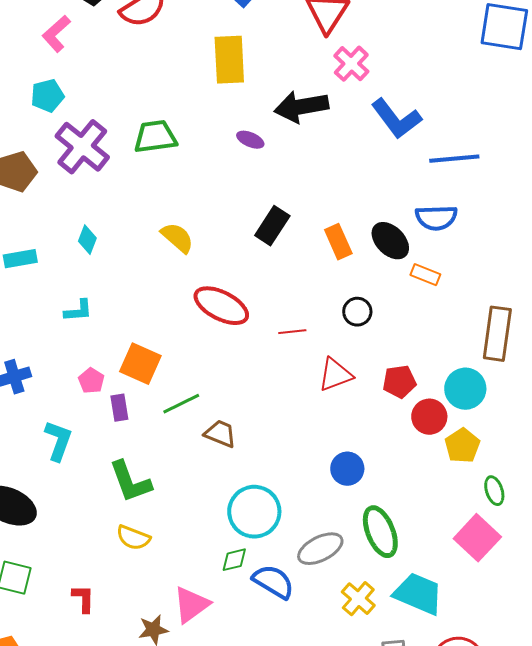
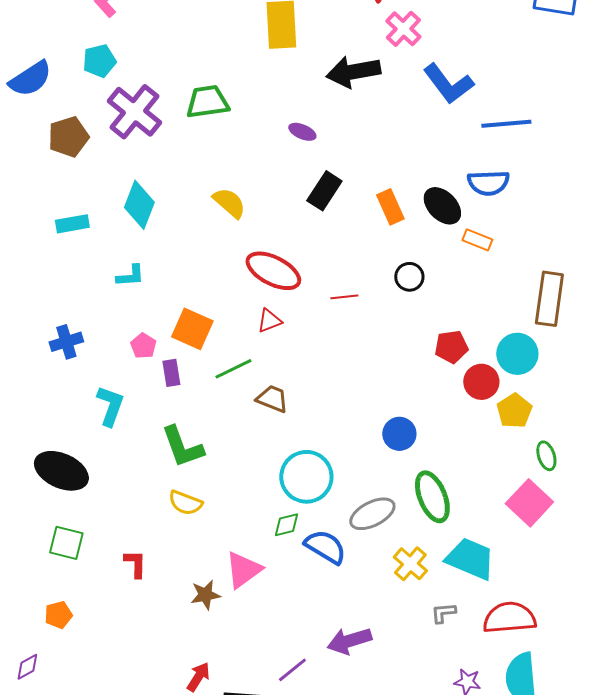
purple ellipse: (250, 140) -> (302, 132), moved
cyan diamond: (87, 240) -> (139, 205), size x1.6
red triangle: (335, 375) -> (269, 321), moved, size x0.7

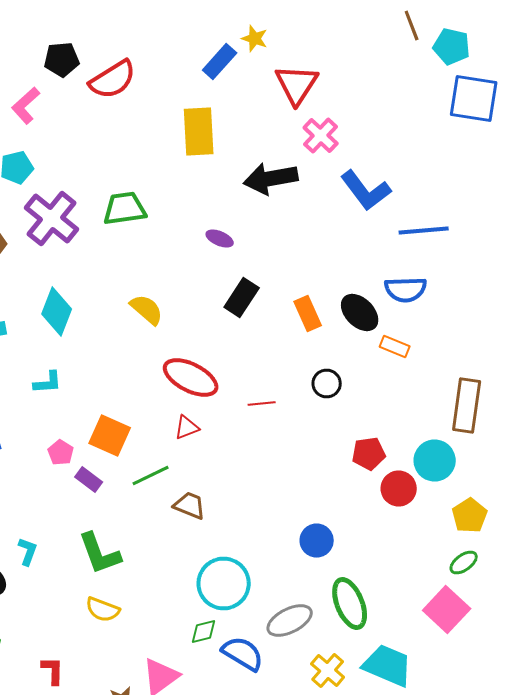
purple rectangle: (171, 373) -> (89, 480), turned -44
cyan L-shape: (110, 406) -> (28, 552), moved, size x0.7
yellow pentagon: (514, 411) -> (470, 516), moved
green ellipse: (546, 456) -> (464, 562), turned 72

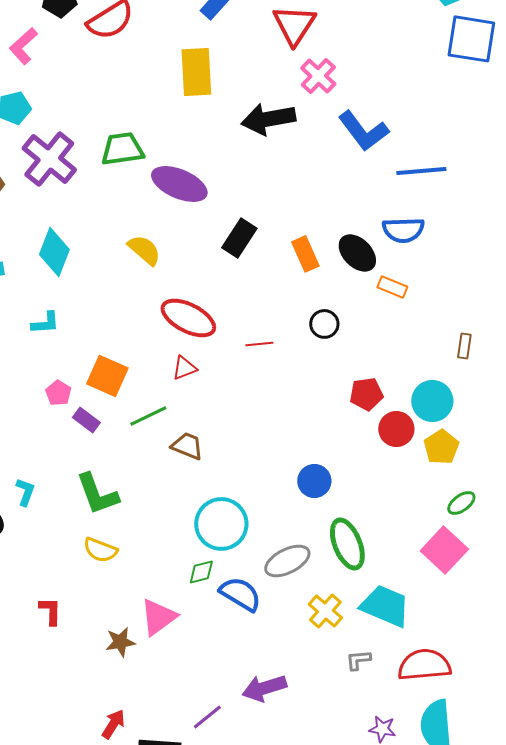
purple ellipse: (220, 238) -> (179, 184), moved, size x2.0
brown rectangle: (467, 406) -> (464, 346), size x0.5
yellow pentagon: (470, 516) -> (441, 447), moved

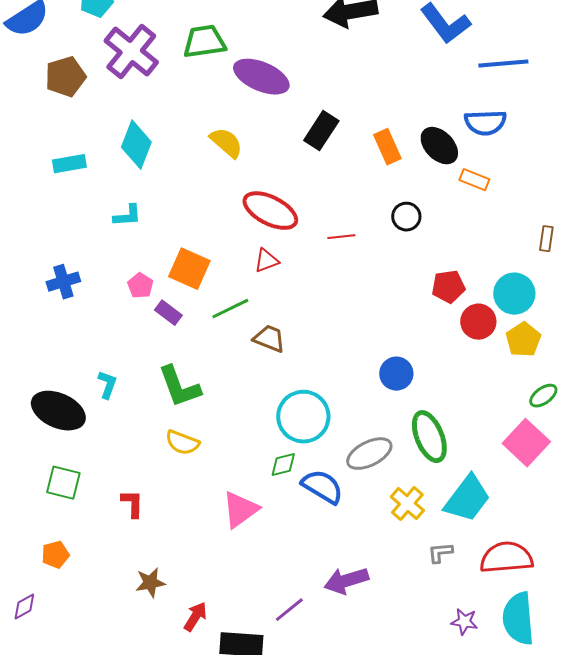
cyan trapezoid: (385, 606) -> (467, 499), turned 104
brown star: (120, 642) -> (150, 583), moved

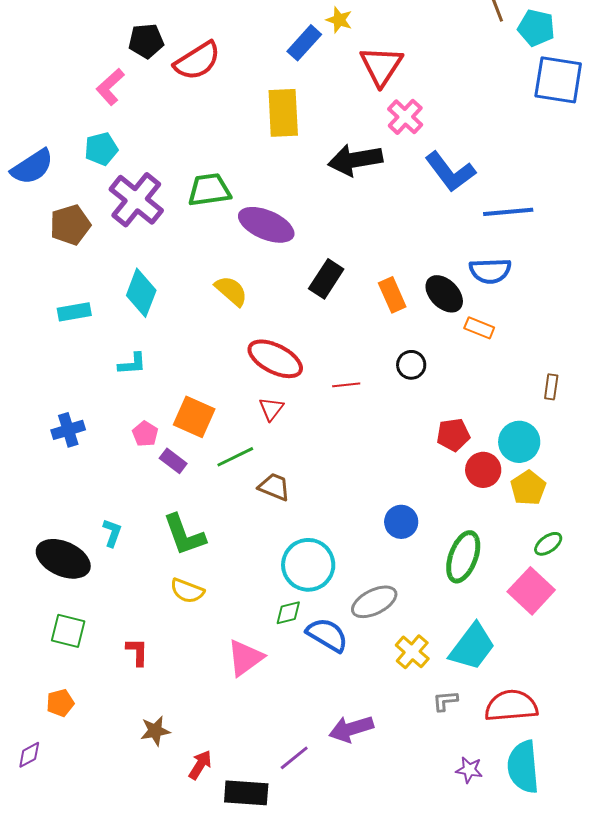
red triangle: (266, 261) -> (271, 409), turned -32
green ellipse: (429, 437) -> (463, 557), moved, turned 42

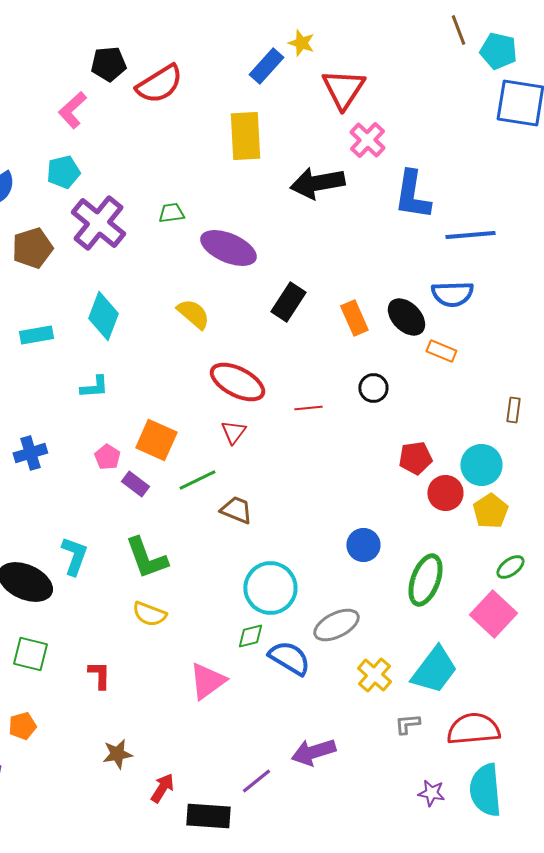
blue L-shape: (450, 172) -> (412, 195), turned 46
green trapezoid: (209, 190) -> (171, 213), size x0.6
cyan L-shape: (112, 533) -> (74, 556), size x1.4

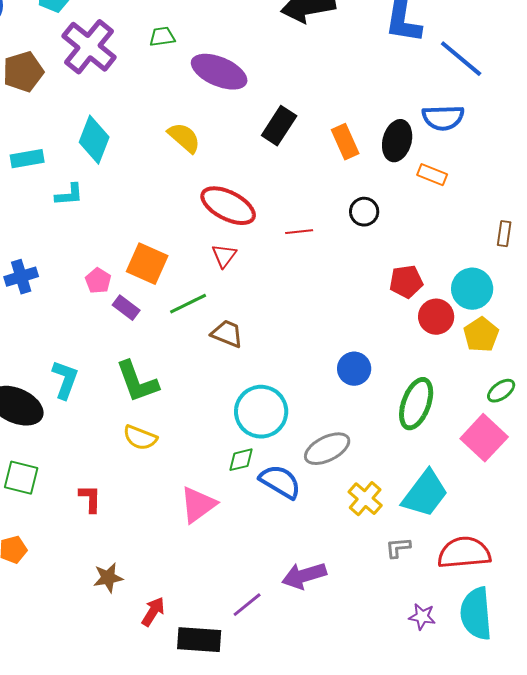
blue line: (470, 235) -> (461, 59), turned 45
black ellipse: (406, 317) -> (397, 141), turned 60
cyan L-shape: (94, 387) -> (69, 195), moved

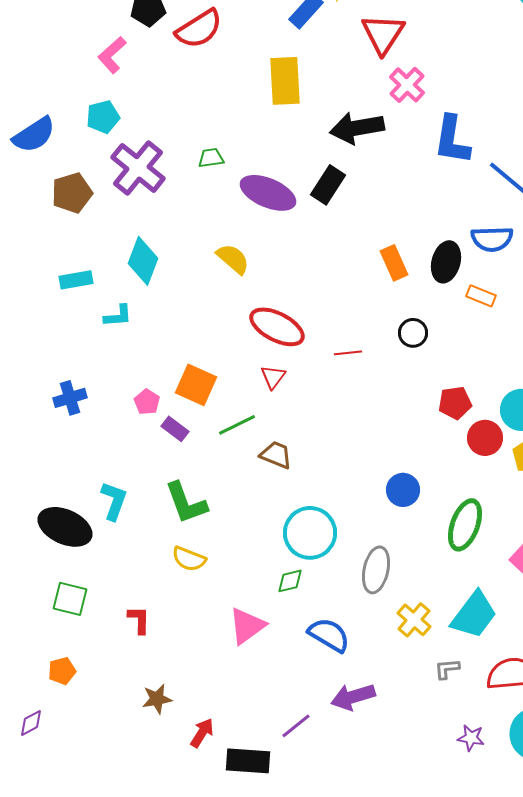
black rectangle: (279, 126) -> (328, 185), moved
gray ellipse: (327, 449) -> (376, 570), turned -51
blue semicircle: (280, 482) -> (329, 635), moved

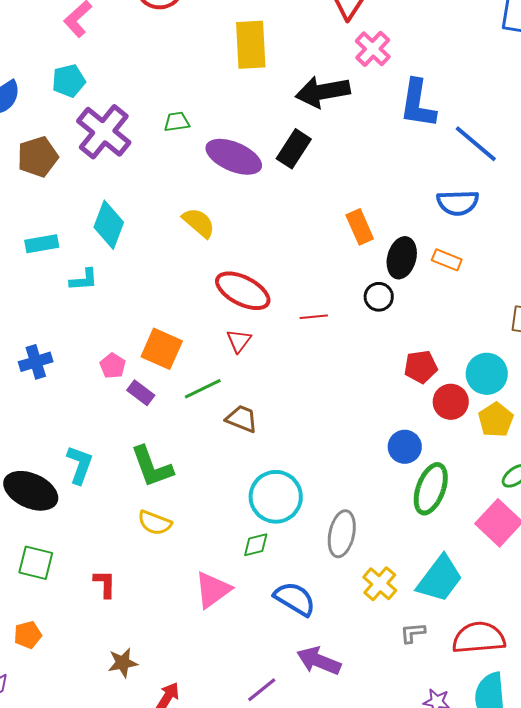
black ellipse: (446, 262) -> (402, 258), moved
blue circle: (403, 490) -> (405, 447), moved
purple arrow: (353, 697) -> (319, 661), turned 39

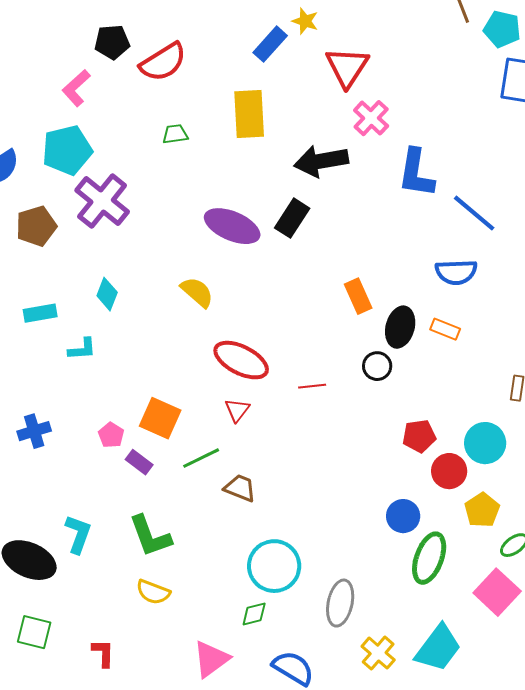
cyan pentagon: (69, 81) -> (67, 150), size x1.5
green trapezoid: (177, 122) -> (175, 134), moved
cyan diamond: (109, 225) -> (107, 294), size x0.7
yellow pentagon: (496, 420) -> (482, 510), moved

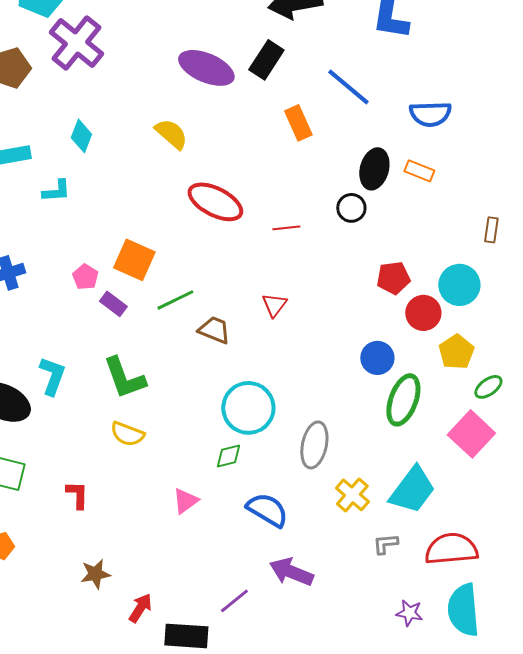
blue line: (474, 213) -> (348, 87), moved
orange rectangle: (358, 296) -> (298, 123), moved
red triangle: (237, 410) -> (274, 305), moved
pink triangle: (211, 659) -> (185, 501), size x0.7

